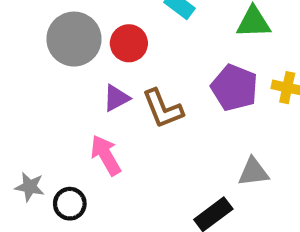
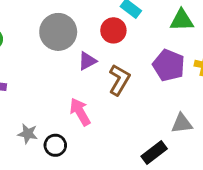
red circle: (129, 43) -> (113, 30), moved
purple triangle: (116, 98) -> (87, 61), moved
brown L-shape: (163, 109) -> (119, 80), turned -128

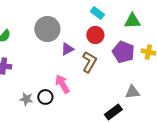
red circle: (113, 30) -> (95, 35), moved
black circle: (55, 145) -> (45, 97), moved

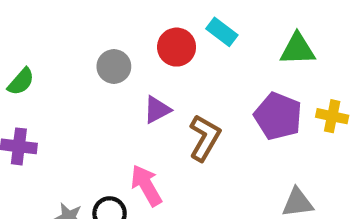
gray circle: (47, 29) -> (114, 66), size x0.6
red circle: (95, 35) -> (177, 47), moved

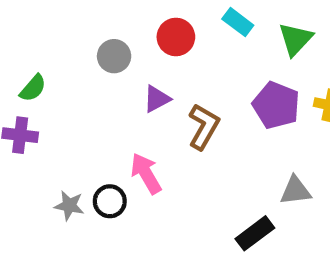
cyan rectangle: (222, 32) -> (238, 22), moved
green triangle: (298, 49) -> (295, 39), turned -45
green semicircle: (21, 82) -> (33, 88), moved

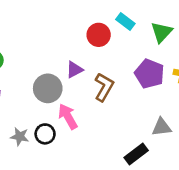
red circle: (176, 37) -> (99, 35), moved
gray circle: (114, 56) -> (48, 88), moved, size x1.4

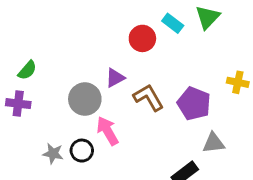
green triangle: (162, 32) -> (208, 17), moved
purple pentagon: (149, 74) -> (194, 104), moved
brown L-shape: (104, 87) -> (148, 98), turned -60

